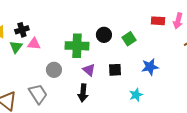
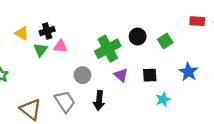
green cross: (77, 46) -> (108, 49), turned -30
blue star: (150, 67) -> (188, 72), turned -30
black arrow: (83, 93) -> (99, 100), moved
cyan star: (136, 95) -> (163, 99), moved

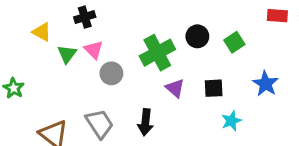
black cross: (47, 31) -> (85, 17), moved
pink triangle: (60, 46) -> (94, 50), turned 40
gray circle: (82, 75) -> (111, 73), moved

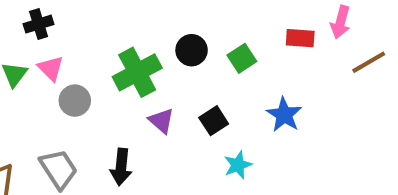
red rectangle: (277, 16) -> (300, 38), moved
black square: (214, 88) -> (214, 121), turned -30

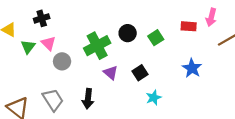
blue star: (284, 115) -> (192, 68), moved

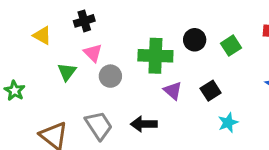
green cross: (97, 46) -> (155, 56), turned 30
green triangle: (28, 47) -> (67, 72), moved
black arrow: (88, 99) -> (144, 124), turned 84

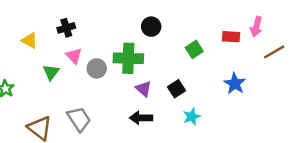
black circle: (195, 40) -> (151, 27), moved
gray circle: (110, 76) -> (97, 68), moved
black arrow: (144, 124) -> (141, 118), moved

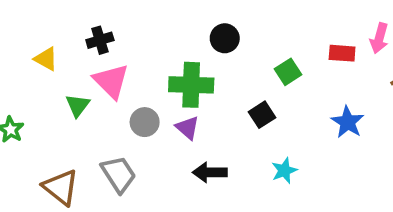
pink triangle: (74, 56) -> (111, 81), size x1.5
gray circle: (97, 68) -> (145, 122), moved
purple triangle: (144, 89) -> (187, 128), moved
black square: (176, 89) -> (262, 115), moved

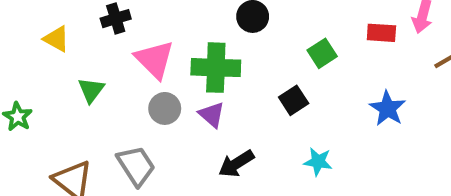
pink triangle: (111, 81) -> (155, 59), moved
cyan star: (284, 171) -> (318, 162), turned 30
black arrow: (210, 172) -> (236, 164), turned -32

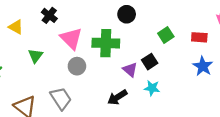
black cross: (116, 19) -> (49, 15), turned -35
red rectangle: (381, 33) -> (199, 37), moved
purple triangle: (212, 115) -> (130, 70), moved
cyan star: (318, 162) -> (152, 88), moved

